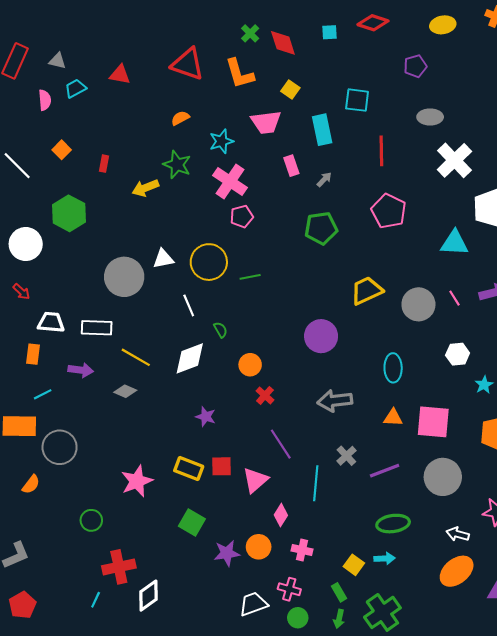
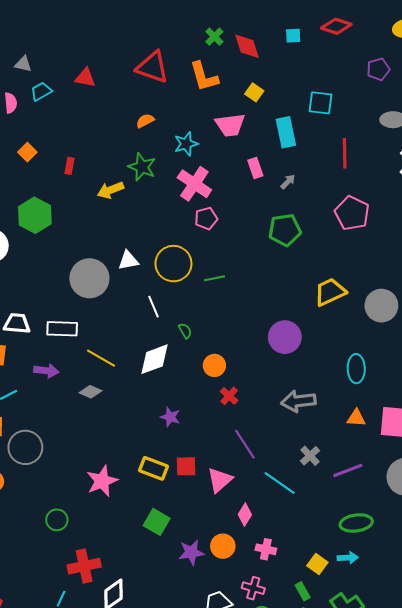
cyan line: (316, 483) -> (280, 483), turned -60

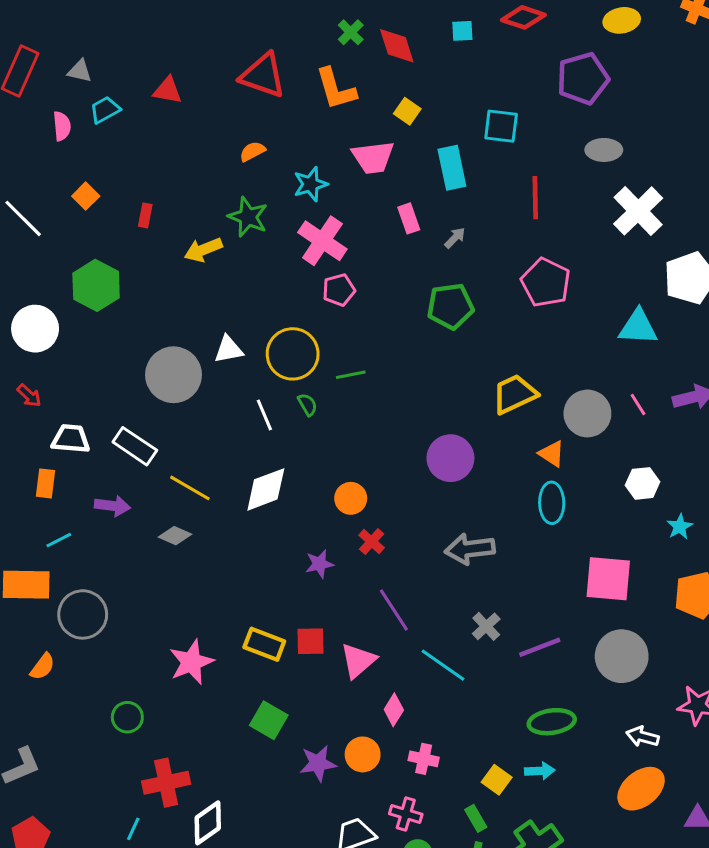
purple pentagon: (378, 69) -> (583, 78), size x1.6
white rectangle: (62, 329) -> (135, 446), turned 32
green semicircle: (185, 331) -> (308, 405), moved
purple star: (170, 417) -> (319, 564), moved, turned -30
orange triangle: (356, 418) -> (552, 454), moved, turned 30

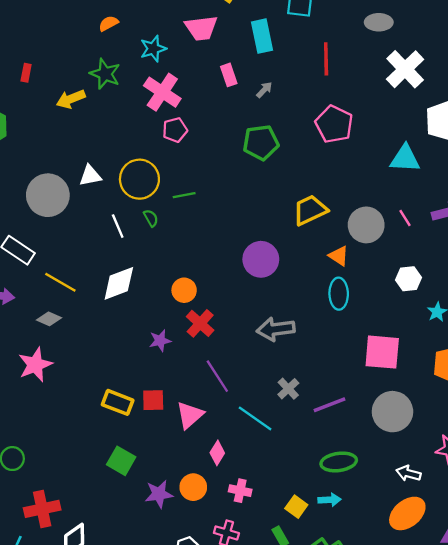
red cross: (372, 542) -> (200, 323), size x1.4
pink star: (191, 662) -> (35, 365), moved

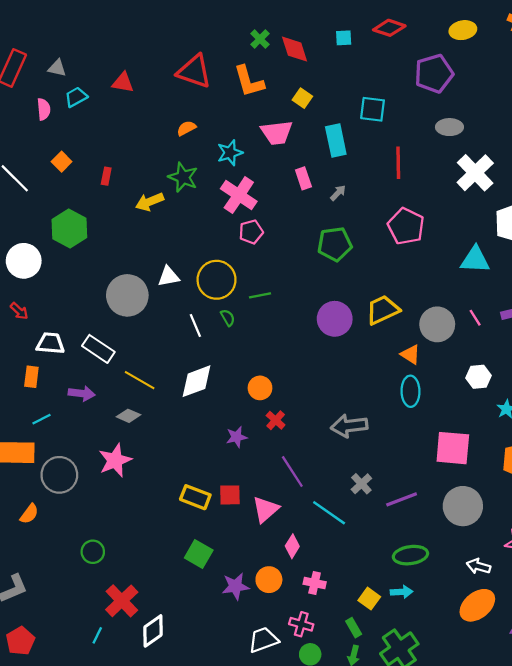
purple circle: (261, 259) -> (335, 319), moved
red cross: (200, 323) -> (276, 420), size x0.7
red cross: (42, 509) -> (122, 601), turned -32

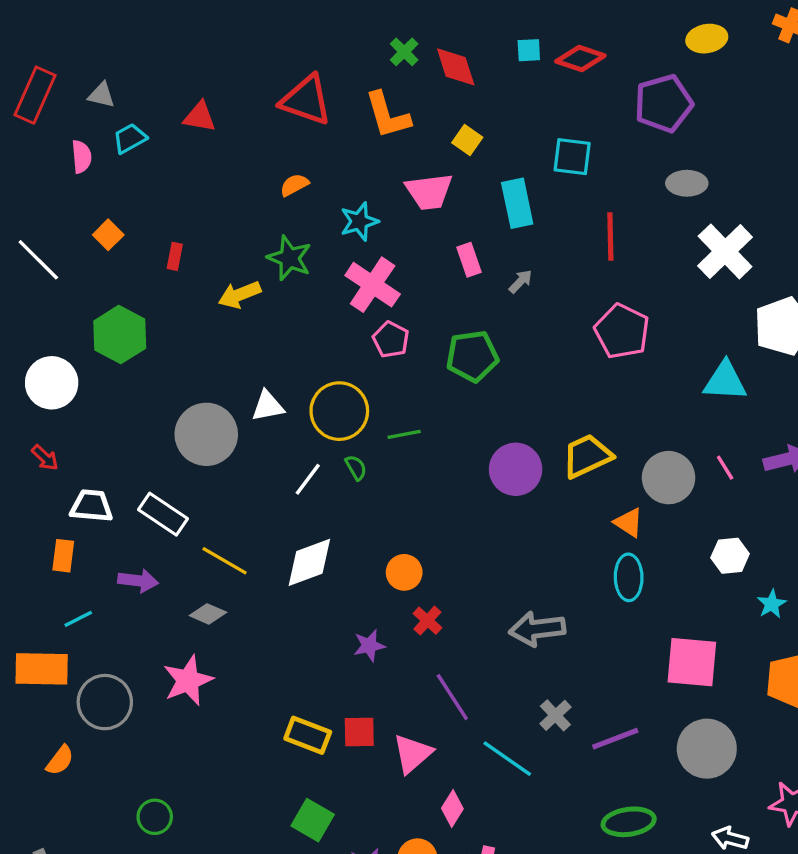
red diamond: (389, 28) -> (580, 59), moved
pink pentagon: (251, 232) -> (391, 340), turned -30
green pentagon: (335, 244) -> (472, 356), moved
white line: (195, 325) -> (308, 479), turned 60

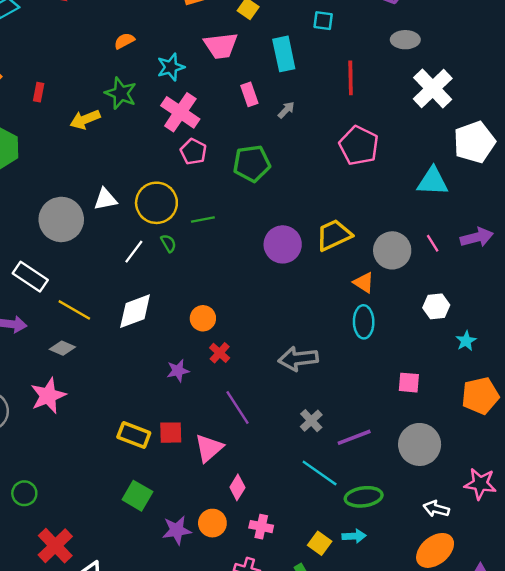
cyan square: (572, 157) -> (323, 21), size x0.7
pink square: (692, 662) -> (409, 383), size x0.6
cyan line: (507, 759) -> (320, 473), moved

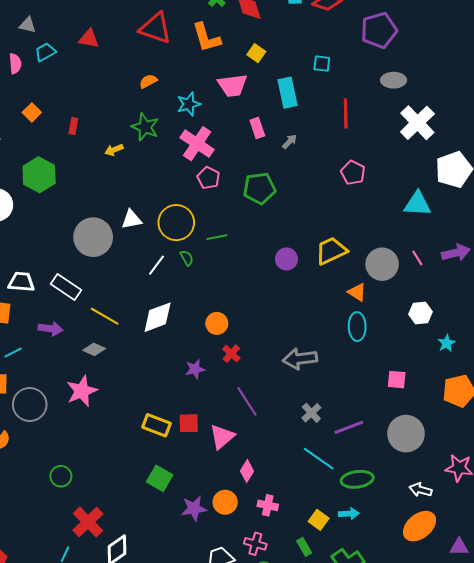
yellow arrow: (85, 119) -> (114, 150), size x0.7
pink pentagon: (359, 146) -> (353, 173), size x0.7
purple circle: (283, 244) -> (286, 259), size x0.7

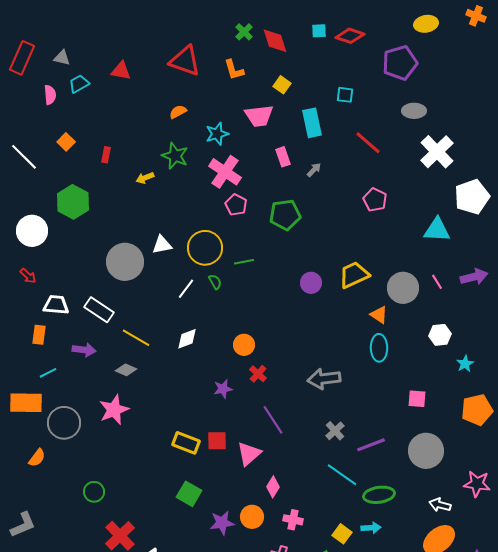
orange L-shape: (206, 38) -> (234, 70), size x0.7
red line: (346, 113) -> (368, 143), turned -48
white diamond: (158, 317) -> (187, 339), size x0.7

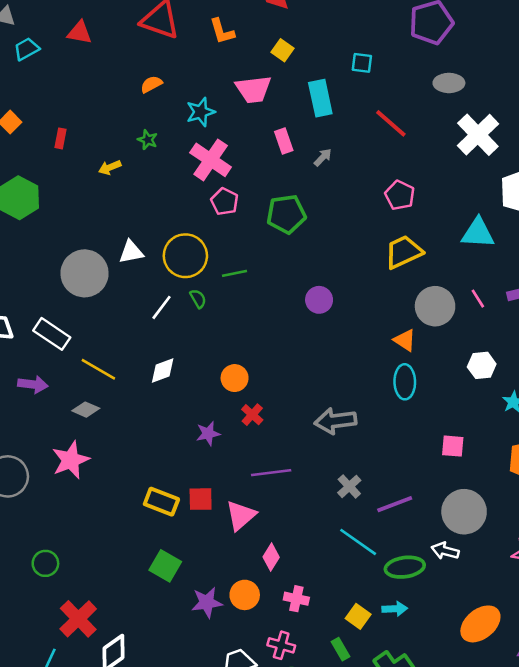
green star: (175, 156) -> (148, 140), size x0.6
yellow trapezoid: (354, 275) -> (404, 252), moved
purple line: (273, 420) -> (271, 473), turned -64
white arrow: (440, 505) -> (445, 551), moved

